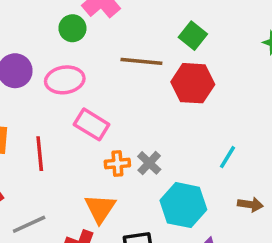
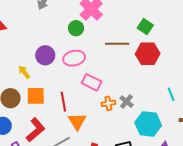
cyan line: (228, 157) -> (171, 94), turned -48
orange triangle: (100, 208) -> (77, 121), moved

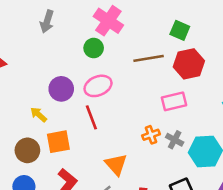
pink rectangle: (92, 82) -> (174, 101), moved, turned -30
red line: (63, 102) -> (91, 117), moved
gray cross: (126, 102) -> (175, 140), moved

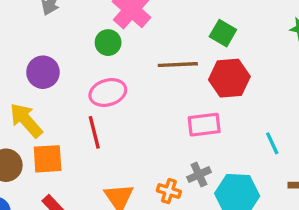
purple circle: (61, 89) -> (43, 72), moved
yellow arrow: (39, 115) -> (26, 120), size x1.6
orange cross: (151, 135) -> (169, 191), moved, turned 30
gray cross: (175, 140) -> (199, 175), turned 30

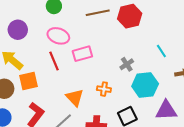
pink ellipse: (108, 92) -> (58, 36), turned 45
pink rectangle: (204, 125) -> (82, 54), moved
gray cross: (199, 175) -> (127, 64), moved

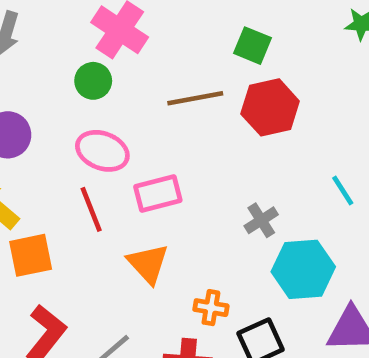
orange cross: (104, 89) -> (211, 308), moved
orange triangle: (75, 98) -> (148, 264), moved

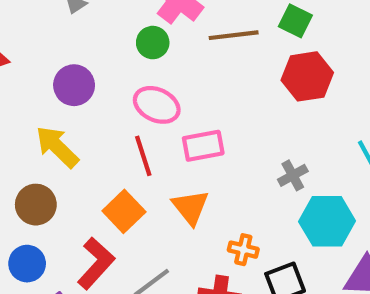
brown line: (195, 98) -> (234, 35), moved
orange square: (31, 255) -> (124, 211), moved, turned -36

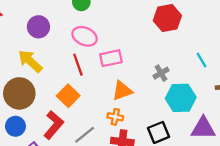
brown circle: (36, 205) -> (19, 93), size x1.4
orange triangle: (190, 207) -> (122, 91), moved, turned 50
orange cross: (243, 250) -> (115, 117), moved

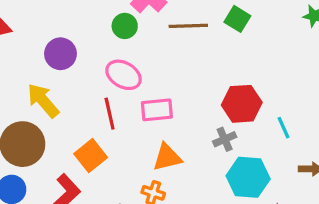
red hexagon: (167, 18) -> (242, 104), moved

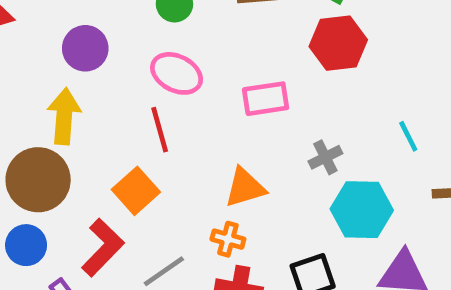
yellow arrow: (43, 101) -> (64, 116), turned 48
red hexagon: (242, 104) -> (338, 43), moved
pink rectangle: (157, 110) -> (266, 99), moved

